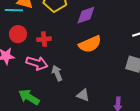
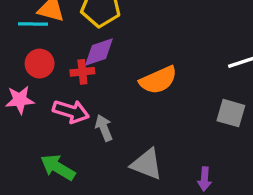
purple diamond: (86, 15) -> (99, 52), moved
gray triangle: (83, 95) -> (147, 164), size x1.5

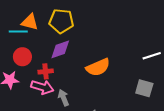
red cross: (82, 72) -> (46, 71), moved

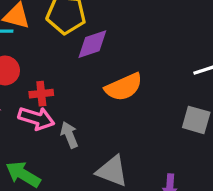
purple diamond: (60, 49) -> (92, 44), moved

